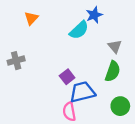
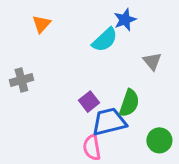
green semicircle: (113, 71) -> (129, 103), moved

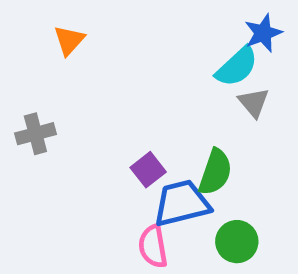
blue star: (125, 20) -> (263, 33), moved
cyan semicircle: (105, 40) -> (237, 67), moved
green circle: (159, 140) -> (237, 242), moved

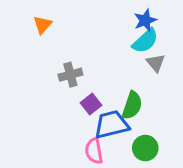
blue star: (263, 33) -> (145, 20), moved
gray cross: (35, 134) -> (70, 75), moved

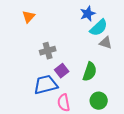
blue star: (145, 20) -> (88, 14), moved
gray triangle: (156, 63) -> (106, 43), turned -32
blue trapezoid: (112, 125) -> (46, 85), moved

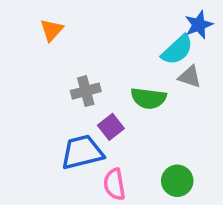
blue star: (88, 14) -> (199, 25), moved
green semicircle: (90, 72) -> (149, 98), moved, turned 78

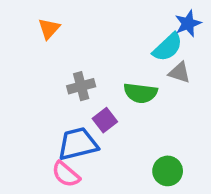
pink semicircle: (114, 184) -> (66, 174), moved, turned -40

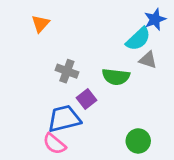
gray cross: (81, 86) -> (67, 71), turned 35

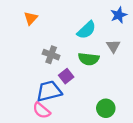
cyan semicircle: (138, 39) -> (86, 30), moved
gray triangle: (148, 60) -> (113, 46), turned 40

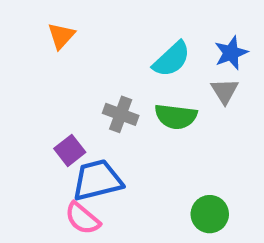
blue star: (119, 15) -> (231, 53), moved
gray cross: (51, 55) -> (121, 114), moved
purple square: (66, 76) -> (70, 150), moved

